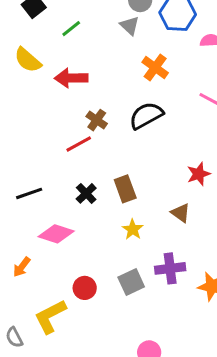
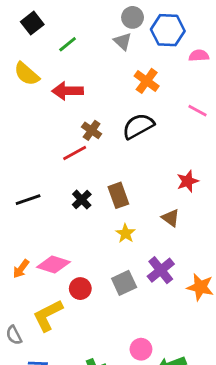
pink diamond: (56, 234) -> (53, 265), moved
purple cross: (170, 268) -> (161, 270), turned -32

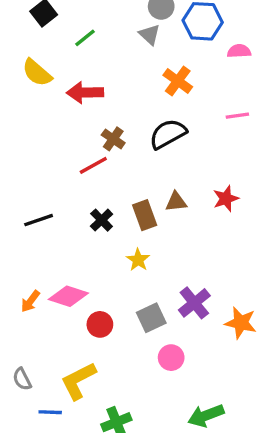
pink line: (197, 111) -> (237, 116), turned -36
brown triangle: (171, 218) -> (176, 202), moved, turned -42
yellow star: (125, 233) -> (138, 260), moved
yellow L-shape: (48, 315) -> (78, 381), moved
pink circle: (141, 349) -> (171, 358), moved

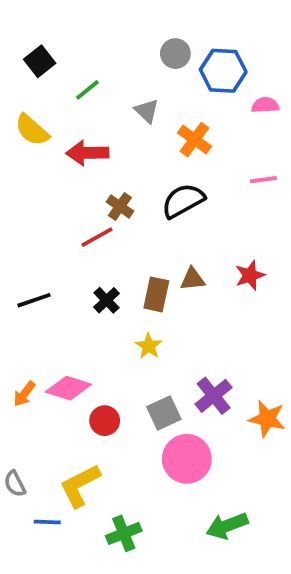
gray triangle: (150, 35) -> (147, 111), moved
brown rectangle: (145, 215) -> (156, 294), turned 32
pink circle: (171, 358) -> (187, 459), size x1.6

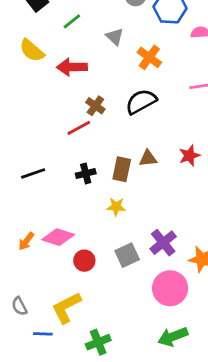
black cross: (107, 300) -> (86, 173), turned 30
yellow star: (149, 346) -> (116, 207), turned -30
pink circle: (187, 459) -> (170, 288), moved

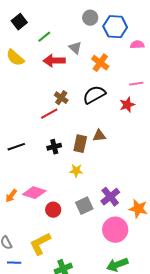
red arrow: (72, 67) -> (54, 61), moved
red star: (189, 156) -> (127, 105), moved
blue line: (43, 334) -> (14, 263), moved

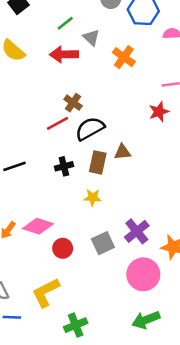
green line: (44, 37) -> (65, 23), moved
black semicircle: (94, 95) -> (90, 129), moved

